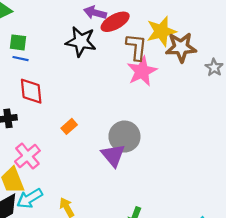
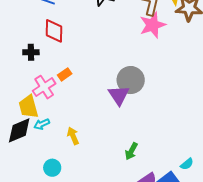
orange rectangle: (69, 126) -> (65, 74), moved
cyan arrow: (30, 198) -> (42, 124), size x0.7

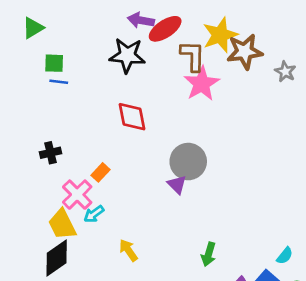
red diamond: (54, 31) -> (132, 117), moved
purple triangle: (119, 95) -> (177, 185), size x0.7
cyan arrow: (42, 124) -> (94, 214), moved

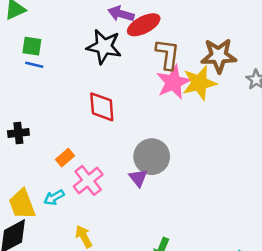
yellow star: (220, 35) -> (199, 83), moved
pink cross: (77, 195) -> (88, 180), moved

